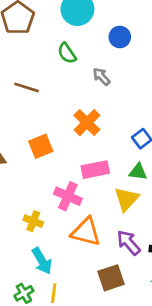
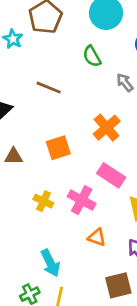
pink rectangle: (95, 170) -> (111, 175), turned 40
yellow cross: (33, 221) -> (43, 201), moved
orange triangle: (86, 232) -> (97, 237), size x0.6

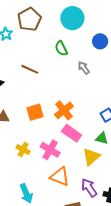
orange cross: (107, 128) -> (64, 110), moved
orange triangle: (97, 237) -> (60, 177), size x1.5

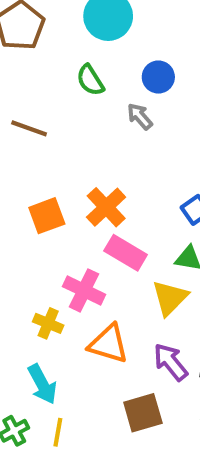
blue circle: (100, 41) -> (158, 77), moved
yellow cross: (23, 150) -> (48, 323), moved

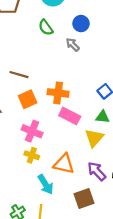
brown line: (29, 128) -> (19, 75), moved
orange cross: (106, 207) -> (58, 93), turned -36
pink cross: (84, 290) -> (32, 131), moved
cyan arrow: (42, 384) -> (46, 184), moved

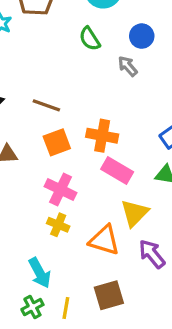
yellow triangle: (94, 138) -> (135, 213), moved
cyan arrow: (46, 184) -> (40, 273), moved
brown square: (84, 199) -> (109, 295), moved

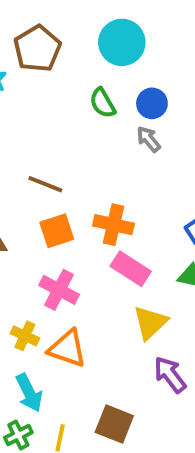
blue circle: (142, 36) -> (152, 103), moved
yellow cross: (58, 225) -> (25, 336), moved
orange triangle: (104, 240) -> (67, 348), moved
brown square: (109, 295) -> (114, 424), turned 36

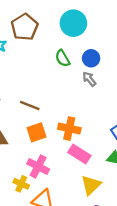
yellow cross: (25, 336) -> (21, 184), moved

